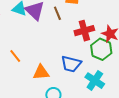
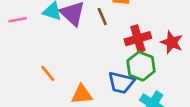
green hexagon: (101, 49) -> (141, 66), moved

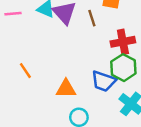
orange line: (48, 73) -> (25, 71), moved

